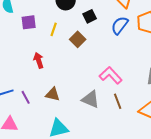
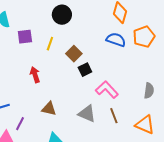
black square: (90, 16) -> (85, 70), moved
blue semicircle: (120, 25) -> (116, 40), turned 72
purple line: (26, 97) -> (20, 124), moved, turned 56

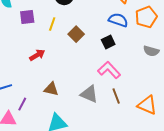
black square: (85, 70) -> (108, 42), moved
red arrow: (35, 75) -> (37, 55), turned 77
gray semicircle: (149, 91) -> (151, 51), moved, turned 98

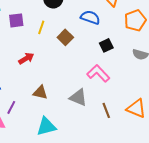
blue semicircle: (118, 20) -> (90, 17), moved
black square: (108, 42) -> (106, 45), moved
brown line: (116, 96) -> (106, 110), moved

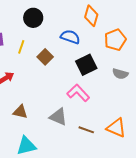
black square: (106, 45) -> (86, 65), size x1.5
brown line: (106, 110) -> (86, 130), turned -49

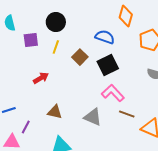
black circle: (33, 18) -> (56, 22), moved
black square: (86, 65) -> (108, 65), moved
brown line: (86, 130) -> (127, 114), moved

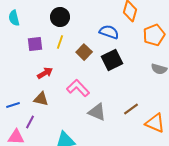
purple square: (31, 40) -> (35, 44), moved
pink L-shape: (113, 93) -> (78, 88), moved
brown triangle: (55, 112) -> (41, 99), moved
brown line: (127, 114) -> (131, 109), turned -56

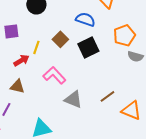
orange pentagon: (154, 35) -> (124, 35), moved
yellow line: (60, 42) -> (36, 47), moved

